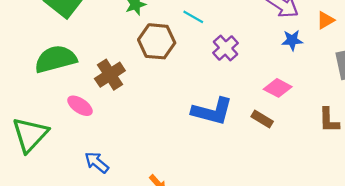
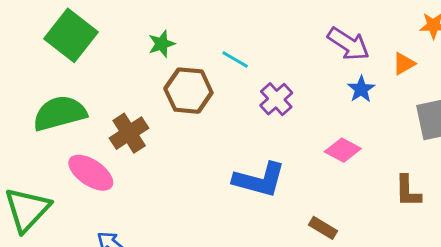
blue star: (292, 40) -> (361, 89), turned -30
pink ellipse: (80, 106) -> (91, 173), size x1.4
brown rectangle: (262, 119) -> (323, 228), moved

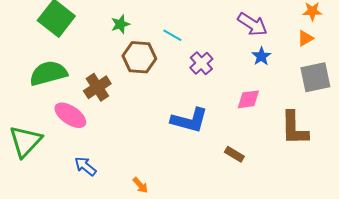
orange triangle: (404, 64) -> (305, 38), moved
pink diamond: (343, 150) -> (248, 99), turned -35
brown L-shape: (408, 191) -> (294, 128), size x1.5

